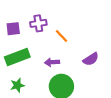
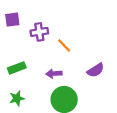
purple square: (13, 29) -> (12, 20), moved
green rectangle: (17, 57) -> (17, 68), size x0.7

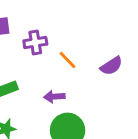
purple semicircle: (96, 70) -> (111, 66), moved

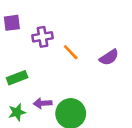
purple arrow: (54, 97) -> (43, 103), moved

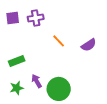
purple cross: (43, 37) -> (36, 18), moved
purple arrow: (43, 103) -> (37, 81), turned 64

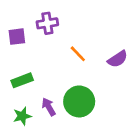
purple square: (13, 18) -> (17, 37), moved
green circle: (59, 89) -> (79, 101), moved

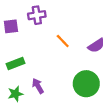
green circle: (79, 101) -> (86, 84), moved

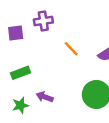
purple arrow: (38, 86) -> (45, 97), turned -40

